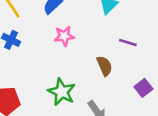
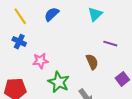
pink star: (64, 36) -> (40, 61), moved

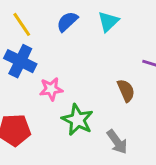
cyan triangle: (95, 14) -> (108, 22), moved
blue cross: (19, 42) -> (20, 61), size x1.5

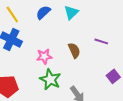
pink star: (51, 89) -> (44, 56), moved
brown semicircle: (126, 90) -> (74, 50), moved

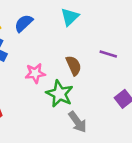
blue semicircle: (43, 12) -> (24, 23), moved
green star: (50, 79) -> (60, 94), moved

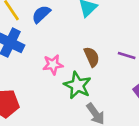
purple line: (108, 54) -> (127, 56), moved

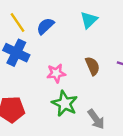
green star: (77, 85) -> (65, 103), moved

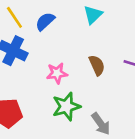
green star: (65, 103) -> (66, 106), turned 30

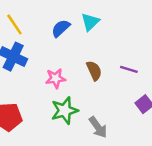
blue semicircle: (45, 21) -> (61, 28), moved

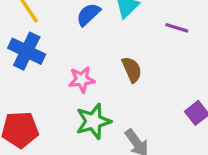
purple line: (129, 69) -> (177, 28), moved

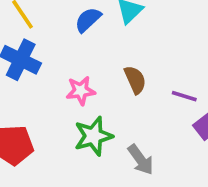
purple line: (177, 28) -> (184, 96), moved

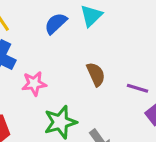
pink star: (81, 91) -> (34, 84), moved

